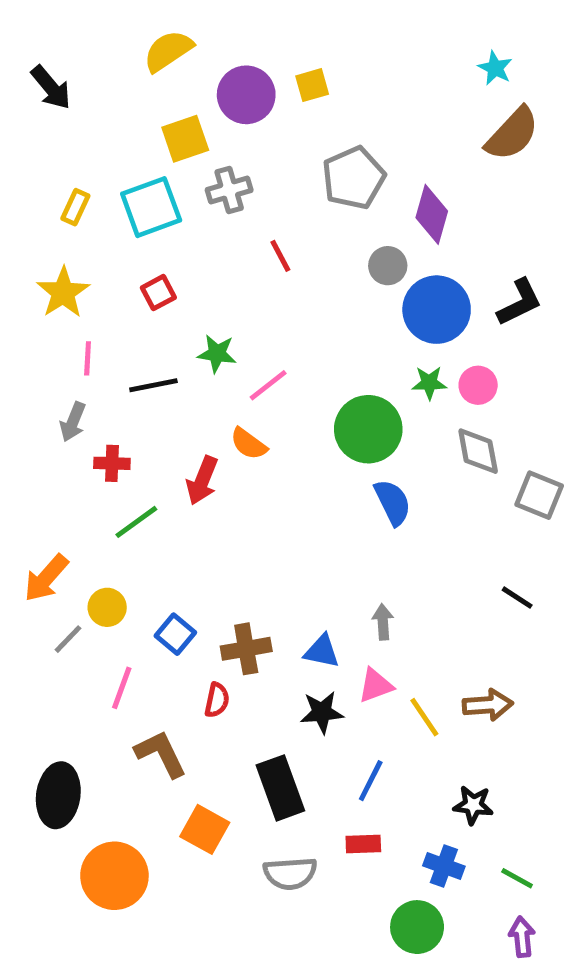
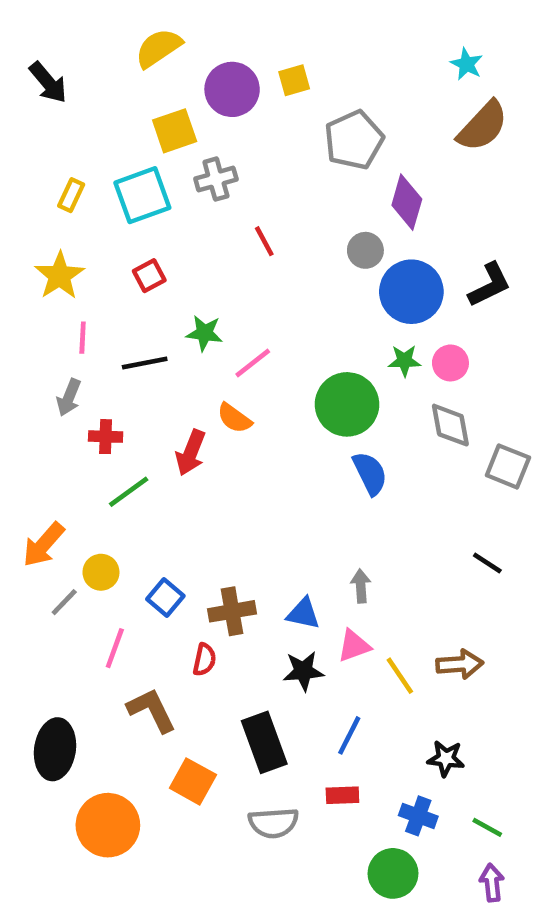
gray pentagon: (354, 178) -> (354, 140), moved

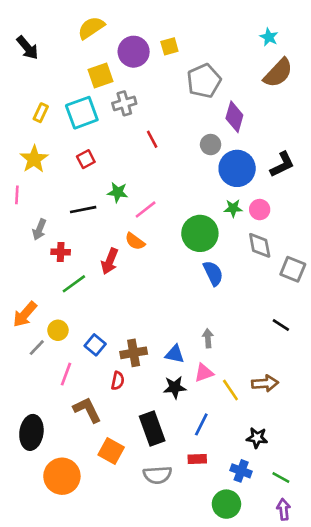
pink line: (83, 338) -> (17, 195), moved

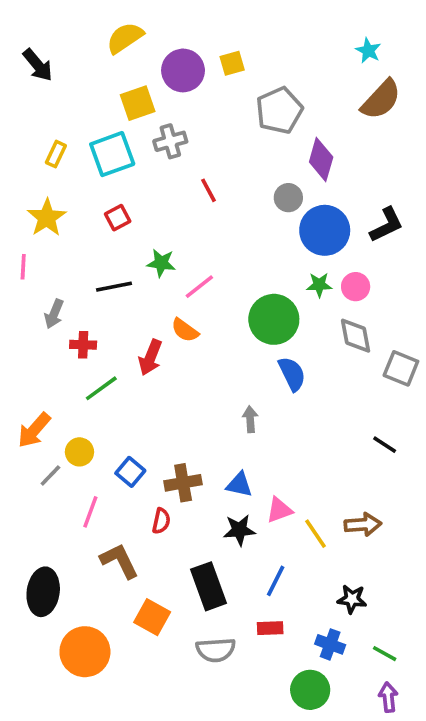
gray arrow: (208, 338) -> (250, 419), moved

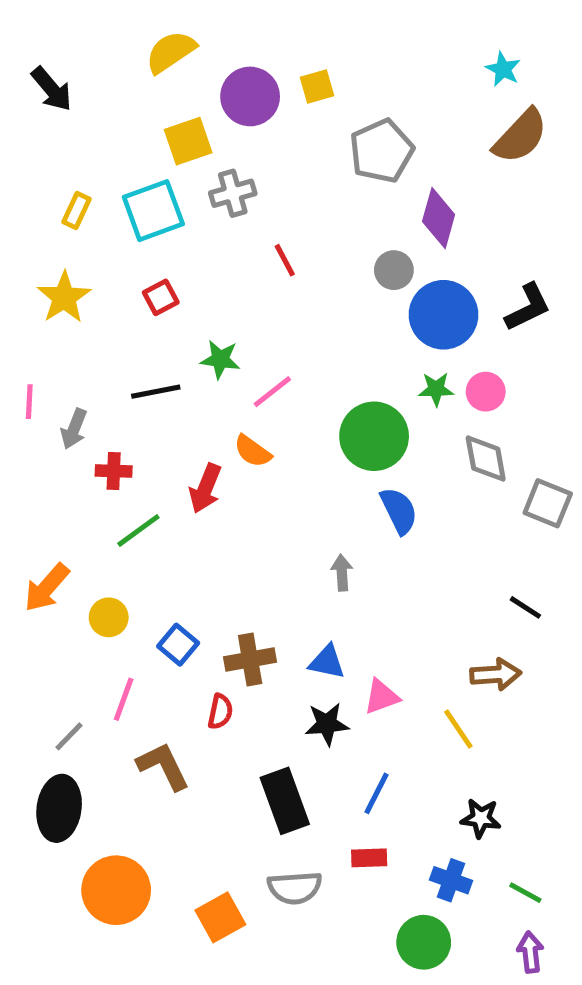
pink line: (23, 267) -> (29, 402), moved
gray line: (50, 476) -> (69, 736), moved
brown arrow: (363, 525) -> (496, 674), moved
yellow line: (316, 534) -> (458, 729), moved
orange square: (152, 617) -> (220, 917), moved, turned 32

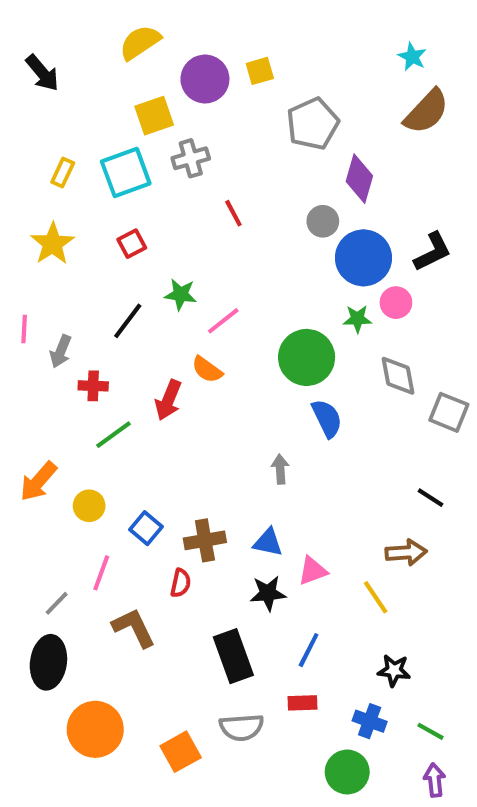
black line: (156, 392) -> (128, 321), turned -42
pink circle: (486, 392) -> (396, 303), moved

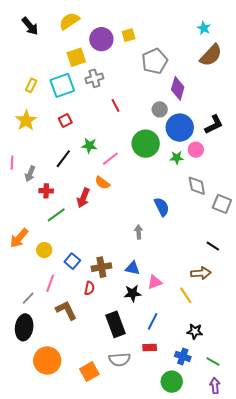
black arrow: (42, 73) -> (30, 26), moved
green circle: (307, 357) -> (146, 144), moved

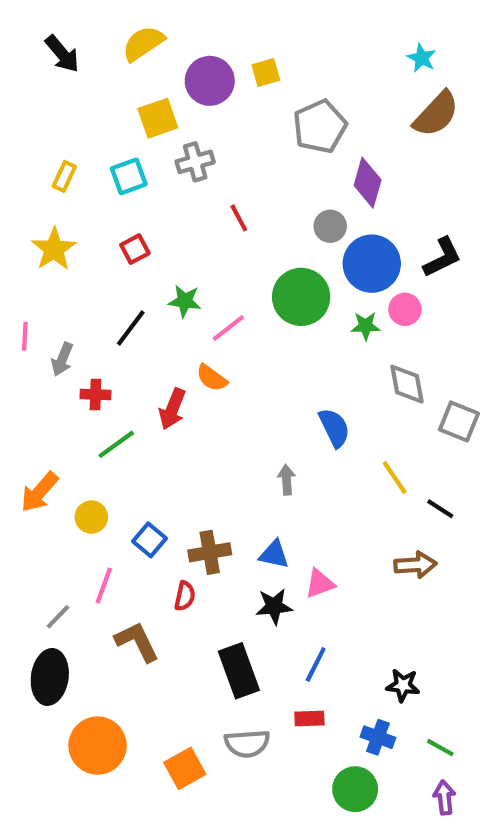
cyan square: (62, 85) -> (129, 176), size x0.7
yellow line: (186, 295) -> (395, 478), moved

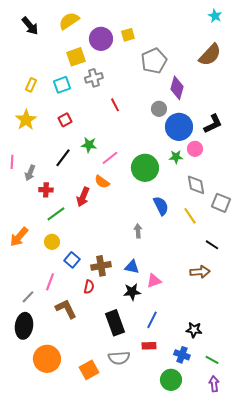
cyan star: (422, 58) -> (215, 16), moved
green circle: (301, 297) -> (145, 168), moved
yellow line: (395, 478) -> (190, 216), moved
yellow circle: (91, 517) -> (52, 242), moved

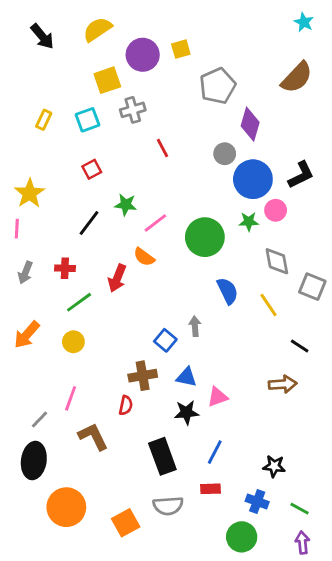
yellow star: (26, 120) -> (30, 193), moved
gray arrow: (30, 173) -> (25, 272), moved
blue square: (72, 260) -> (165, 340), moved

